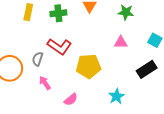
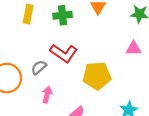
gray semicircle: (38, 59) -> (39, 67), turned 32
pink arrow: (45, 83) -> (47, 95), turned 48

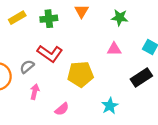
yellow rectangle: (28, 14) -> (17, 18), turned 49

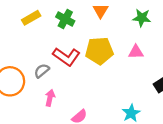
green cross: (49, 19) -> (65, 19), turned 35
yellow pentagon: (80, 74) -> (99, 51), moved

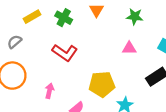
yellow pentagon: (99, 51) -> (102, 84), moved
gray semicircle: (42, 71) -> (15, 42), moved

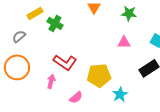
green cross: (64, 18) -> (55, 23), moved
red L-shape: (65, 53) -> (65, 62), moved

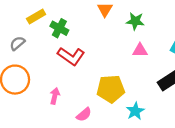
green star: (129, 13) -> (135, 21), moved
red L-shape: (65, 62) -> (71, 56), moved

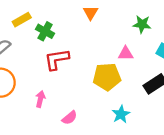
green star: (135, 21) -> (142, 24), moved
red L-shape: (71, 56) -> (57, 59), turned 136
yellow pentagon: (111, 89) -> (107, 77), moved

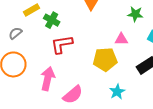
pink arrow: (40, 99) -> (48, 79), size x1.6
pink semicircle: (70, 118) -> (73, 95), size x1.5

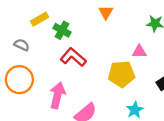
gray semicircle: (15, 33) -> (22, 45), turned 64
red L-shape: (62, 44) -> (73, 57), turned 50

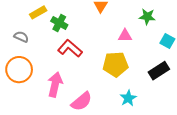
pink triangle: (139, 52) -> (125, 36), moved

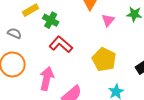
pink triangle: (125, 36) -> (108, 20), moved, turned -48
yellow pentagon: (115, 64) -> (104, 59), turned 30

